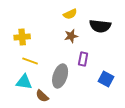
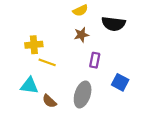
yellow cross: (22, 37) -> (34, 45), moved
yellow line: (30, 61) -> (47, 62), moved
gray ellipse: (60, 76) -> (83, 94), moved

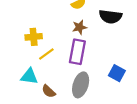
purple rectangle: (95, 60) -> (77, 52), moved, size x1.6
yellow line: (47, 62) -> (46, 54), turned -56

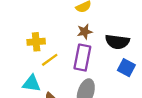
black semicircle: (110, 17) -> (117, 42), moved
blue square: (117, 73) -> (126, 68), moved

